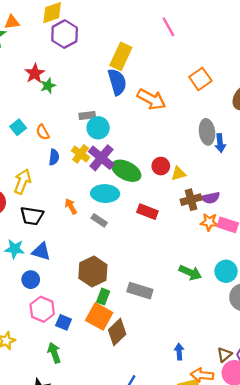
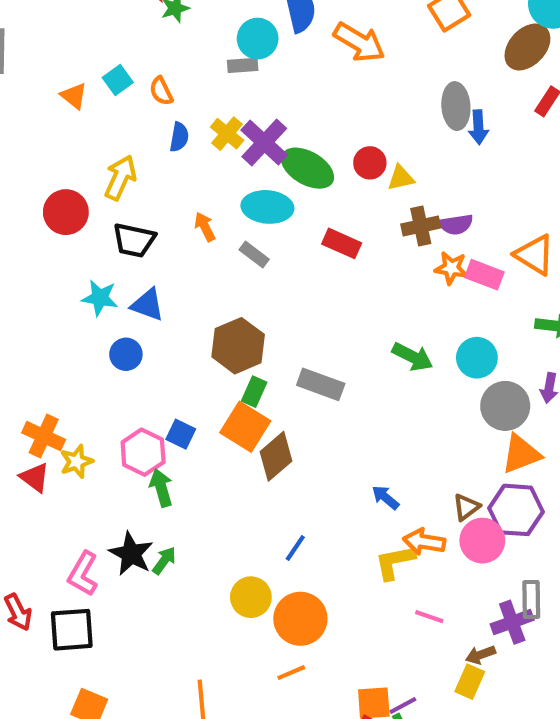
cyan circle: (98, 128) -> (258, 39), moved
pink hexagon: (42, 309) -> (143, 452), moved
blue arrow: (179, 352) -> (385, 498), turned -49

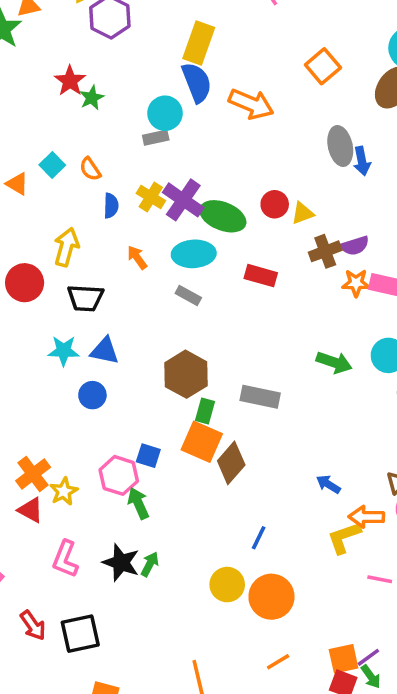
orange arrow: (205, 227) -> (137, 258), moved
orange cross: (44, 436) -> (33, 474), turned 36
pink L-shape: (83, 574) -> (65, 559), moved
orange line: (291, 673) -> (278, 662), moved

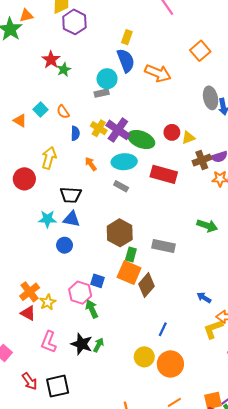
yellow rectangle: (199, 43) -> (127, 37), size x0.6
red rectangle: (261, 276) -> (164, 174), size x1.4
black trapezoid: (85, 298) -> (71, 195), moved

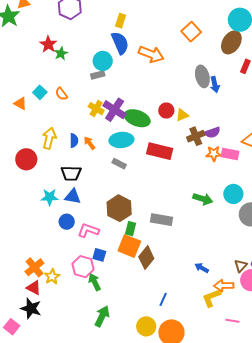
blue semicircle: (75, 133) -> (74, 140), moved
pink L-shape: (49, 342) -> (88, 230), moved, turned 90
black star: (82, 344) -> (31, 308), moved
green arrow: (99, 345) -> (102, 316), size x1.5

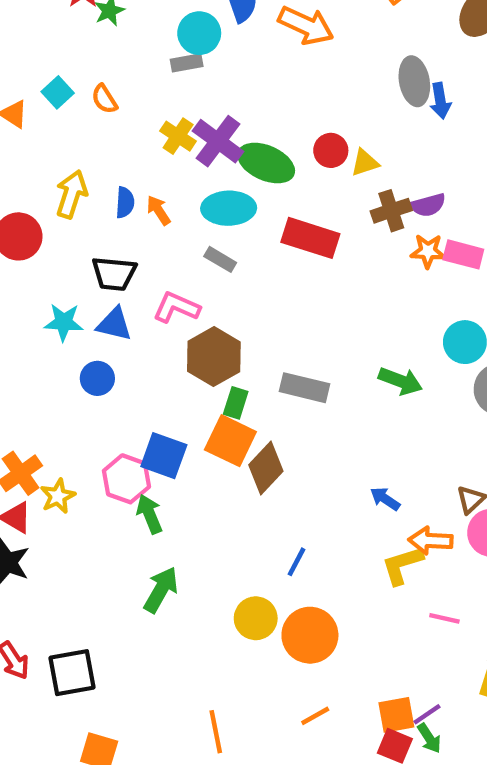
green arrow: (203, 199) -> (400, 381), moved
pink L-shape: (88, 230) -> (176, 307), moved
blue square: (99, 255) -> (164, 456), size x1.5

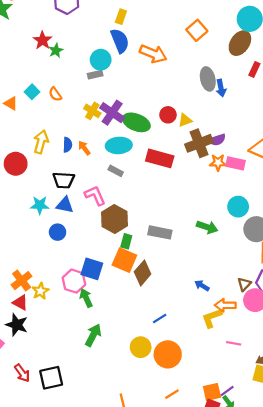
brown cross: (391, 211) -> (199, 143), size x1.4
pink L-shape: (176, 307) -> (95, 195), turned 45
blue line: (297, 562) -> (160, 318), turned 32

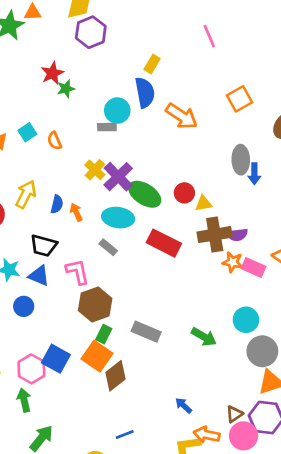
green arrow: (86, 298) -> (24, 400), moved

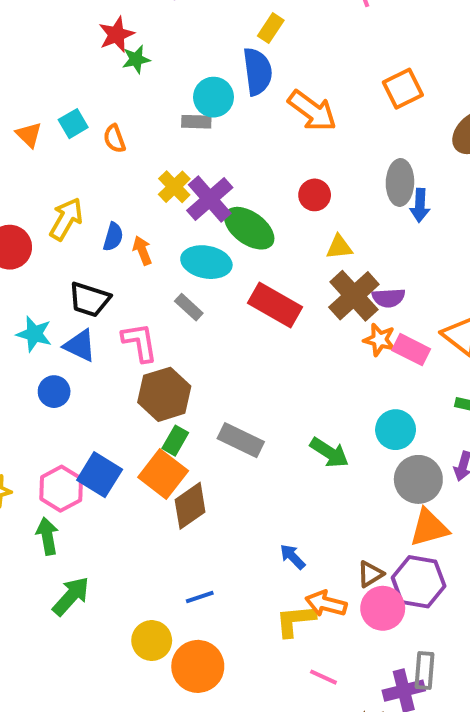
red circle: (184, 193) -> (315, 195), moved
brown cross: (215, 235) -> (354, 296), turned -36

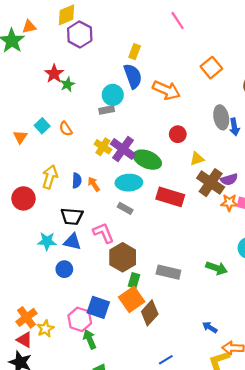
orange triangle: (29, 135) -> (20, 137), turned 32
orange square: (163, 474) -> (132, 299), turned 30
green arrow: (47, 536) -> (90, 339), moved

